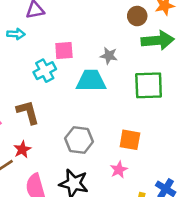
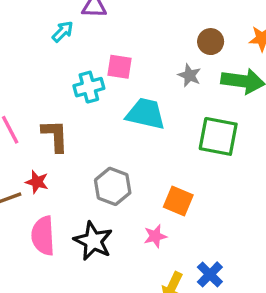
brown circle: (137, 16) -> (211, 42), moved
cyan arrow: (16, 34) -> (63, 32), turned -60
gray star: (109, 56) -> (190, 75), moved
red star: (22, 149) -> (37, 182), turned 30

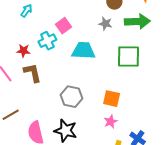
pink square: (120, 67) -> (63, 26), turned -35
red star: (37, 182) -> (23, 51), moved
pink star: (155, 236) -> (111, 122), moved

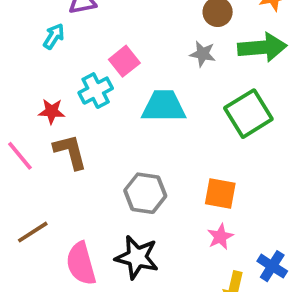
green square: (128, 57) -> (248, 114), turned -30

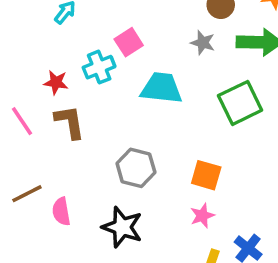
pink semicircle: (81, 264) -> (61, 211), moved, size x0.7

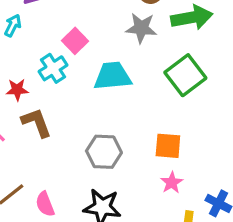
gray star: (203, 43) -> (141, 28), size x1.4

